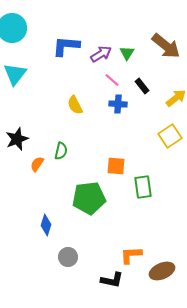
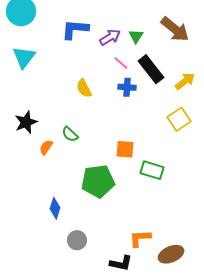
black rectangle: (142, 86) -> (151, 69), size x1.8
green semicircle: (61, 151) -> (70, 134), turned 120
green rectangle: (143, 187) -> (152, 170), turned -65

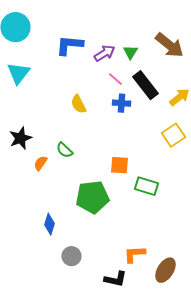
brown ellipse: (171, 254) -> (165, 270), turned -35

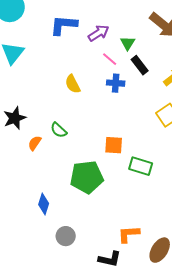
green triangle: (130, 52) -> (128, 43), moved
black rectangle: (145, 85) -> (140, 65), size x0.7

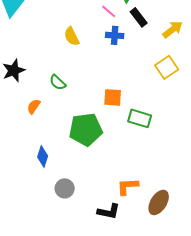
orange semicircle: (35, 143) -> (34, 106), moved

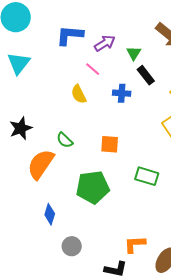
pink line: (109, 11) -> (93, 69), moved
orange square: (113, 97) -> (110, 144), moved
orange semicircle: (34, 106) -> (41, 164), size x2.0

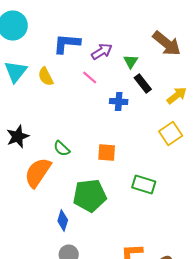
yellow semicircle: (79, 94) -> (46, 76), moved
blue diamond: (50, 214) -> (63, 220), moved

